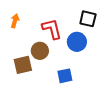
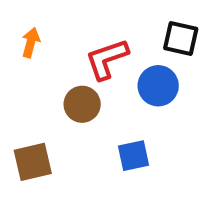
red L-shape: (52, 29) -> (107, 59), turned -95
brown square: (23, 65) -> (33, 162), moved

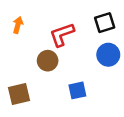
black square: (181, 38) -> (105, 23), turned -30
blue circle: (158, 86) -> (108, 55), moved

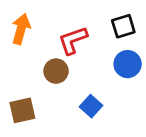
orange arrow: (18, 25) -> (21, 29), size x1.5
blue square: (77, 90) -> (91, 106), turned -36

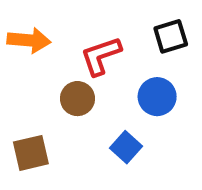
orange arrow: (21, 29) -> (29, 40), turned 80
blue circle: (128, 64) -> (157, 97), moved

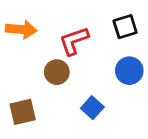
blue circle: (157, 97) -> (129, 71), moved

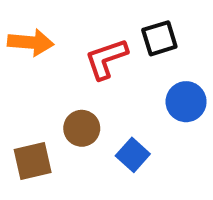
black square: (125, 27) -> (159, 38), moved
brown circle: (57, 72) -> (82, 128), moved

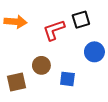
blue square: (133, 155) -> (67, 79), turned -35

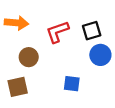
black square: (81, 20) -> (92, 31), moved
brown circle: (41, 65) -> (29, 57), moved

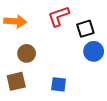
red L-shape: (57, 32) -> (59, 16), moved
blue square: (72, 84) -> (59, 84), moved

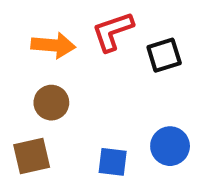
orange arrow: (15, 21) -> (53, 45), moved
blue circle: (94, 51) -> (170, 146), moved

